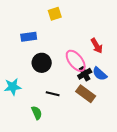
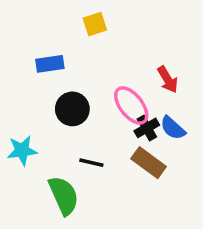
green semicircle: (37, 113) -> (64, 196), size x1.6

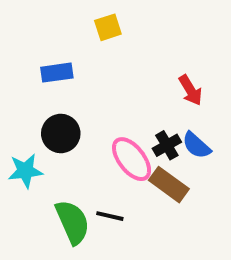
pink ellipse: (131, 105) -> (132, 159), moved
black circle: (72, 109) -> (61, 133), moved
black line: (91, 163) -> (110, 216), moved

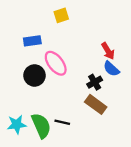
blue semicircle: (196, 145) -> (111, 69), moved
pink ellipse: (132, 159) -> (56, 63), moved
cyan star: (25, 171) -> (17, 124), moved

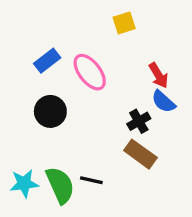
yellow square: (61, 15) -> (124, 23), moved
blue rectangle: (32, 41) -> (47, 61), turned -30
pink ellipse: (56, 63) -> (90, 72), moved

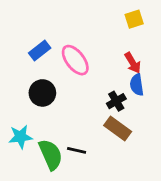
yellow square: (124, 23) -> (134, 19), moved
blue semicircle: (163, 102) -> (137, 85), turned 40
cyan star: (24, 184) -> (21, 137), moved

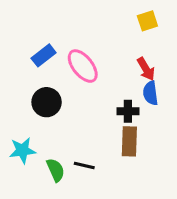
black cross: (116, 101) -> (128, 111), turned 30
brown rectangle: (118, 129) -> (129, 141), turned 56
green semicircle: (51, 154) -> (56, 170), size x0.7

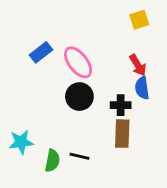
black circle: (47, 102) -> (79, 97), moved
green semicircle: (56, 170) -> (52, 161), turned 35

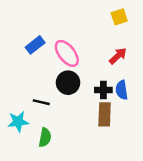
red arrow: (138, 65) -> (118, 56), turned -102
blue semicircle: (142, 88) -> (122, 90), moved
black line: (79, 156) -> (41, 102), moved

